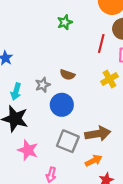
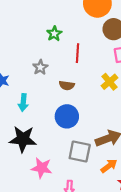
red line: (101, 44) -> (77, 53), moved
gray star: (43, 85) -> (40, 67), moved
cyan arrow: (16, 92) -> (23, 102), moved

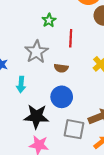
gray star: (40, 67) -> (36, 52), size x1.6
black star: (23, 139) -> (36, 116), moved

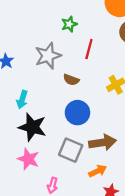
cyan arrow: (21, 84) -> (22, 100), moved
blue circle: (62, 97) -> (77, 113), moved

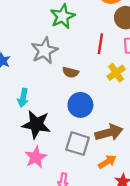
green star: (69, 24) -> (63, 16), size x1.5
red line: (89, 49) -> (100, 44), moved
pink star: (28, 159) -> (36, 157), turned 30

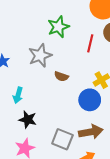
red line: (100, 44) -> (90, 43), moved
blue circle: (80, 105) -> (90, 100), moved
black star: (36, 124) -> (28, 120), size x0.7

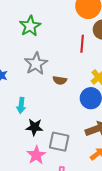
green star: (58, 27) -> (30, 26), moved
gray square: (62, 139) -> (59, 142), moved

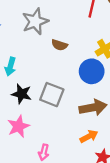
gray square: (59, 142) -> (52, 95), moved

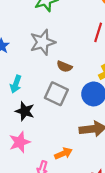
gray square: (52, 95) -> (56, 94), moved
orange arrow: (89, 136) -> (63, 153), moved

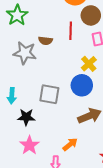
gray star: (43, 42) -> (25, 53), turned -30
brown semicircle: (64, 67) -> (45, 41), moved

